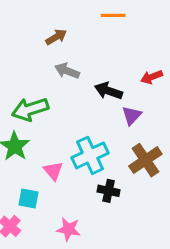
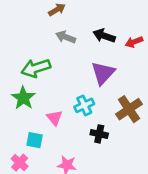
black arrow: (109, 91) -> (104, 36), moved
purple triangle: (132, 115) -> (103, 73), moved, size x1.5
cyan cross: (90, 155) -> (84, 105), size x0.7

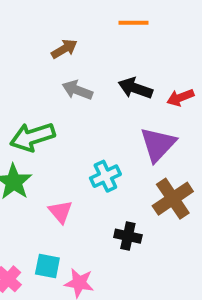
purple triangle: (103, 73) -> (158, 144), moved
cyan cross: (84, 105) -> (105, 176), moved
cyan square: (35, 140) -> (47, 266), moved

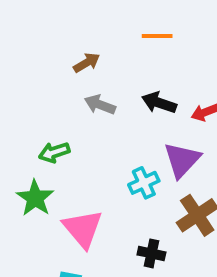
green arrow: (32, 137) -> (54, 152), size x0.7
cyan cross: (105, 176) -> (144, 183), moved
pink triangle: (60, 212) -> (83, 229), size x1.6

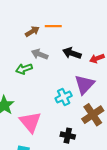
orange line: (157, 36) -> (53, 26), moved
green arrow: (54, 152) -> (24, 69), moved

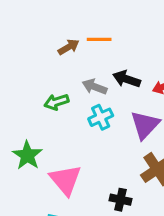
gray arrow: (40, 54) -> (95, 87), moved
cyan cross: (64, 97) -> (101, 117), moved

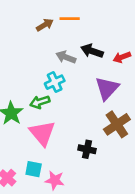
green arrow: (56, 102) -> (40, 102), moved
cyan cross: (101, 117) -> (55, 82), moved

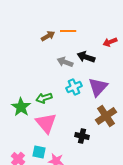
red arrow: (122, 57) -> (110, 42), moved
cyan cross: (55, 82) -> (74, 87), moved

